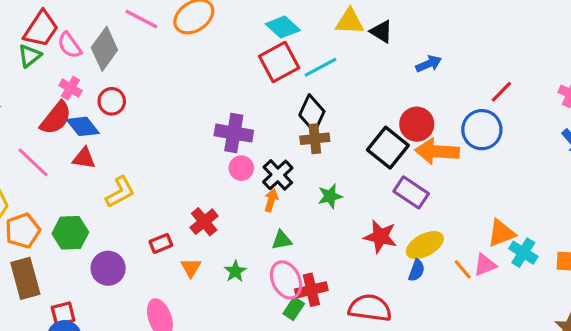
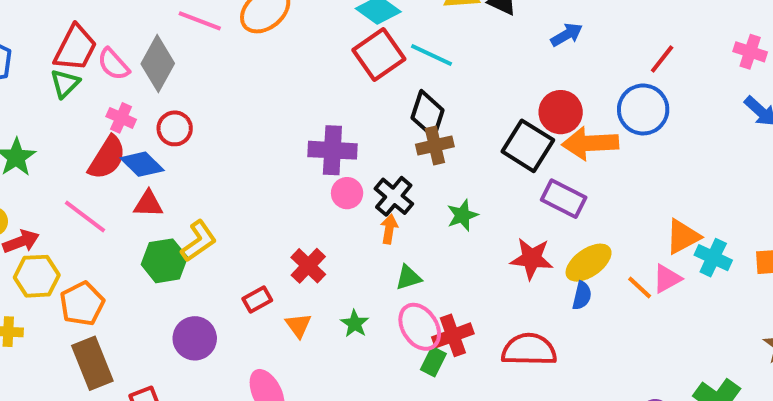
cyan line: (320, 67) -> (431, 55), turned 60
green hexagon: (70, 233) -> (164, 261), moved

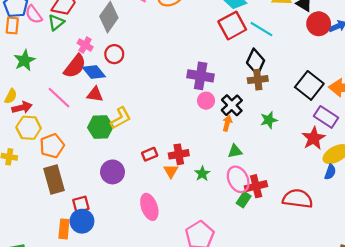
pink semicircle: (113, 64) -> (34, 14), moved
red circle: (561, 112) -> (319, 24), moved
red star: (532, 259) -> (314, 138), moved, turned 30
red cross: (308, 266) -> (179, 154), moved, turned 30

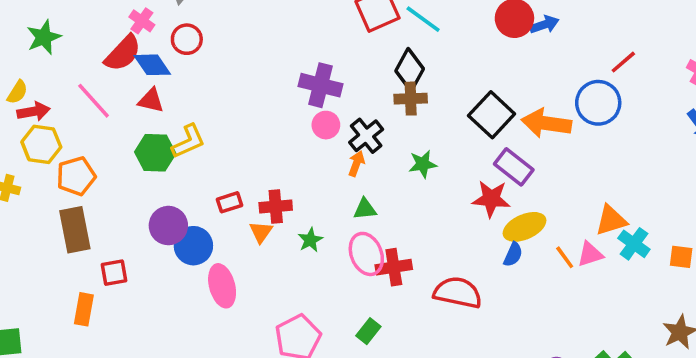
red star: (314, 138) -> (491, 199), turned 30
green rectangle: (244, 200) -> (368, 331), moved
blue circle: (82, 221) -> (193, 246), moved

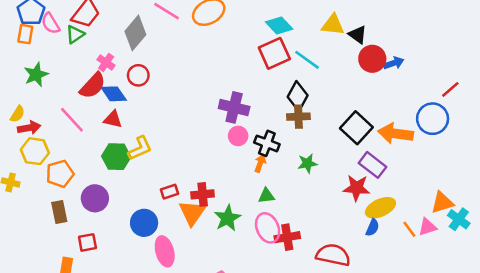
black cross: (366, 136) -> (267, 143), turned -30
purple circle: (168, 226) -> (95, 198), moved
brown rectangle: (75, 230) -> (59, 212), size x0.7
orange triangle: (261, 232) -> (192, 213), size x1.6
green star: (310, 240) -> (227, 218), size x1.5

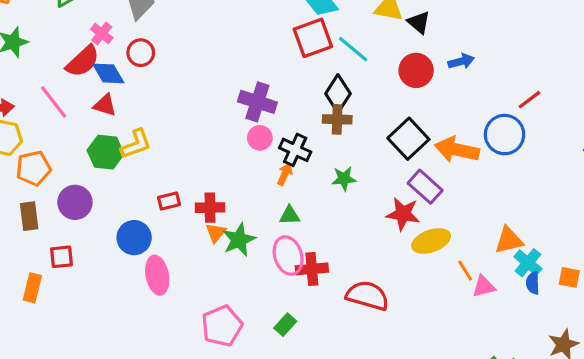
red circle: (372, 59) -> (416, 70), moved
orange triangle: (192, 213) -> (216, 233), moved, size x0.6
pink triangle: (427, 227) -> (484, 286), moved
blue semicircle: (372, 228) -> (533, 283), moved, turned 150

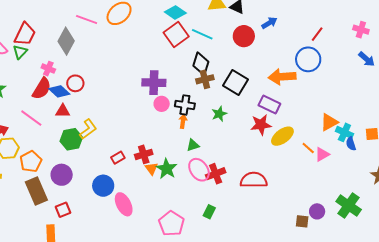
red circle: (141, 53) -> (75, 83), moved
black square: (408, 139) -> (235, 83), moved
brown rectangle: (29, 216) -> (36, 191), size x1.5

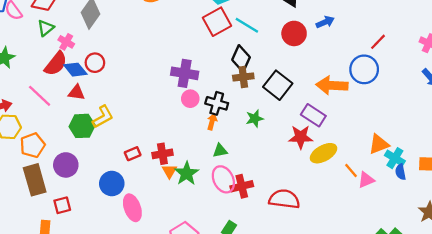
green triangle: (20, 52) -> (46, 28), moved

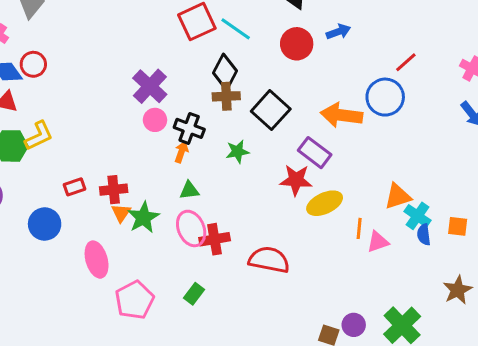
purple cross: (185, 73) -> (150, 86), turned 30
orange line: (351, 171) -> (359, 228), turned 42
pink ellipse: (132, 208) -> (97, 260), moved

